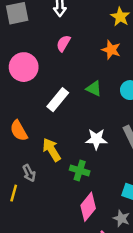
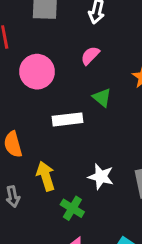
green triangle: (94, 89) -> (102, 98), moved
white rectangle: (58, 100) -> (67, 119), turned 30

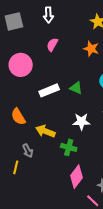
green triangle: (102, 98) -> (76, 88), moved
yellow arrow: (46, 176) -> (45, 131), turned -36

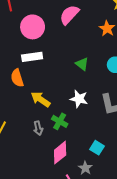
pink semicircle: (52, 45) -> (69, 15), size x1.5
white rectangle: (49, 90) -> (32, 57), moved
gray arrow: (28, 151) -> (38, 128), moved

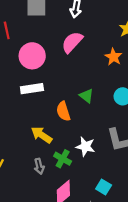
orange semicircle: (17, 78) -> (63, 111), moved
white star: (79, 99) -> (85, 147), moved

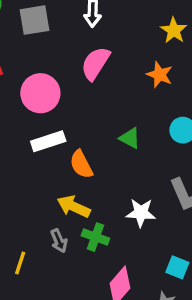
orange semicircle: (63, 111) -> (81, 164), moved
green cross: (63, 159) -> (95, 237), moved
gray arrow: (39, 166) -> (59, 241), moved

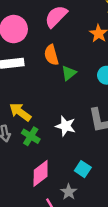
green triangle: (130, 138) -> (69, 73), turned 42
orange semicircle: (81, 164) -> (51, 55), moved

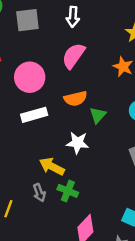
orange semicircle: (51, 55) -> (75, 99), turned -78
white star: (66, 126) -> (77, 143), moved

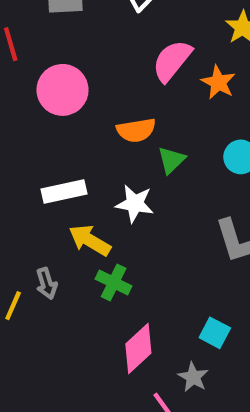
pink semicircle: (73, 56) -> (172, 61), moved
white rectangle: (34, 115) -> (64, 192), moved
gray arrow: (39, 193) -> (47, 284), moved

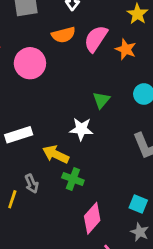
orange semicircle: (136, 130) -> (63, 35), moved
white rectangle: (64, 192) -> (19, 135), moved
gray star: (193, 377) -> (140, 232), moved

